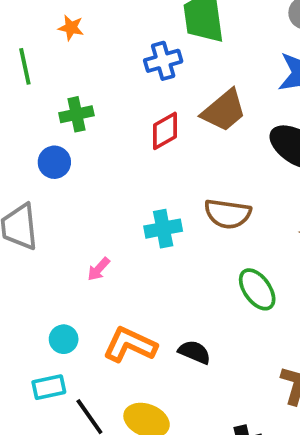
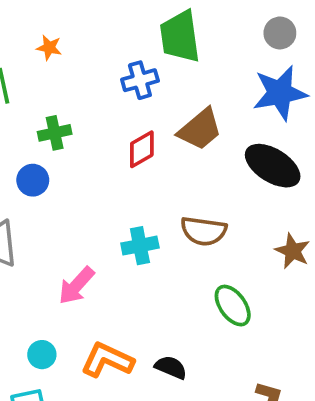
pink arrow: (99, 269) -> (76, 286), size x1.6

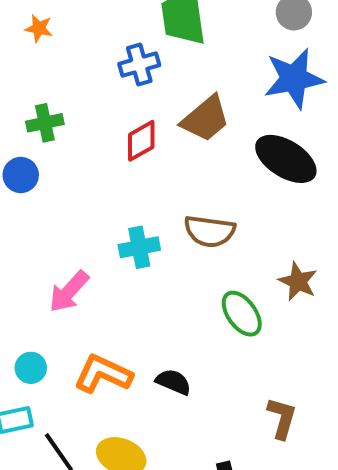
brown star: (293, 251) -> (298, 281), moved

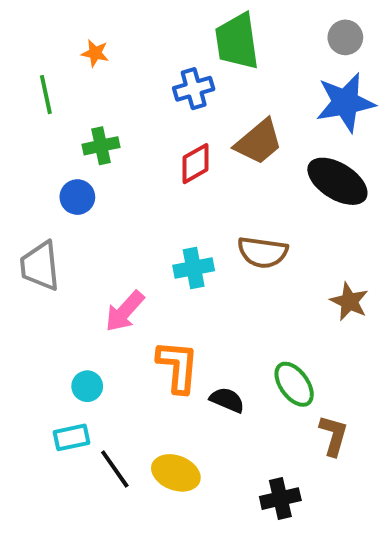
green ellipse: (242, 314) -> (294, 384), moved
orange L-shape: (103, 374) -> (178, 366), moved, turned 70

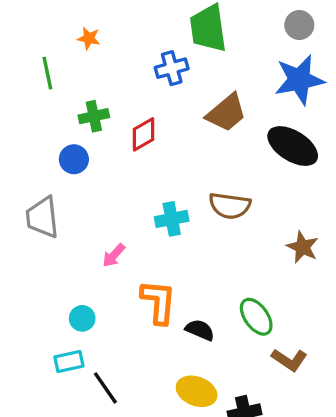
red diamond: (196, 164) -> (144, 134), moved
pink arrow: (125, 311) -> (114, 255), size x0.7
brown L-shape: (334, 435) -> (289, 360), turned 108
yellow ellipse: (176, 473) -> (197, 391), moved

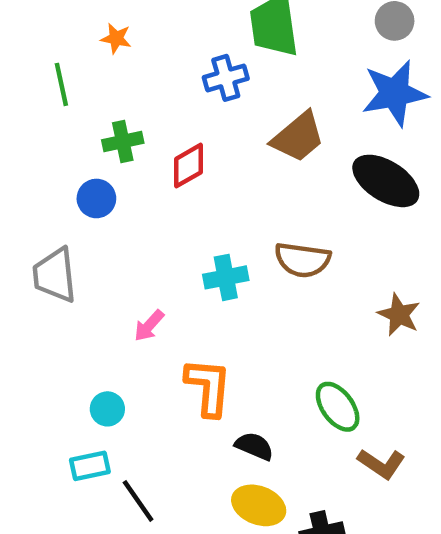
black semicircle: (200, 330) -> (254, 446), moved

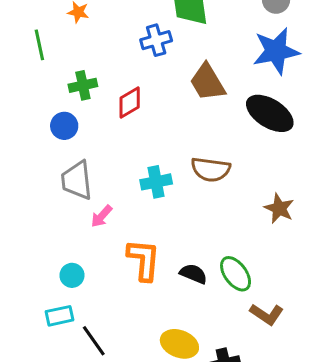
brown trapezoid: (298, 137) -> (207, 82), turned 99
gray trapezoid: (55, 275) -> (77, 180), moved
black semicircle: (254, 446) -> (193, 274), moved

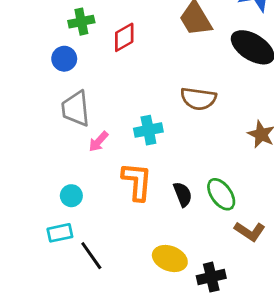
cyan cross: (156, 182) -> (148, 130), moved
black semicircle: (193, 274) -> (183, 194), turned 45

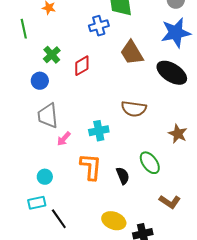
green cross: (81, 22) -> (52, 55), turned -30
green ellipse: (221, 194) -> (150, 163), moved

